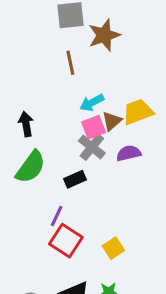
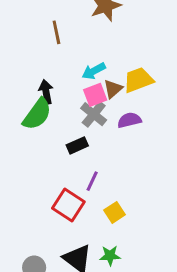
brown line: (70, 63) -> (56, 32), moved
black arrow: (26, 124) -> (46, 92), moved
green semicircle: (31, 167) -> (37, 114), moved
purple line: (57, 216) -> (92, 181), moved

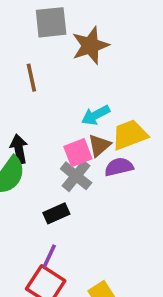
cyan arrow: (94, 71) -> (96, 115), moved
purple semicircle: (129, 120) -> (119, 167), moved
purple line: (92, 181) -> (49, 256), moved

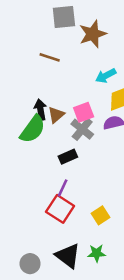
brown line: (31, 78) -> (50, 57), turned -60
cyan arrow: (96, 115) -> (106, 76), moved
brown triangle: (99, 145) -> (56, 115), moved

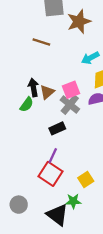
green semicircle: (33, 129) -> (27, 105), size x0.6
green star: (97, 253) -> (73, 201), moved
gray circle: (30, 264) -> (19, 205), moved

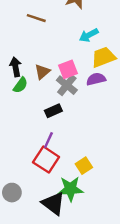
black arrow: (33, 87) -> (16, 67), moved
green star: (73, 201) -> (70, 189), size x1.5

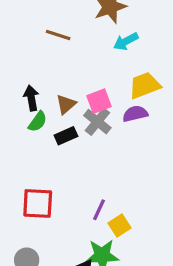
cyan arrow: (89, 35) -> (126, 41), moved
black rectangle: (53, 111) -> (66, 136), moved
purple line: (48, 140) -> (99, 210), moved
red square: (46, 160) -> (38, 203), moved, turned -30

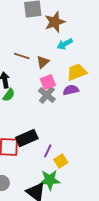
brown line: (58, 35) -> (22, 56), moved
brown triangle: (66, 104) -> (43, 62), moved
black rectangle: (66, 136) -> (27, 138), moved, size x1.5

